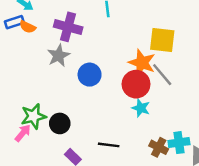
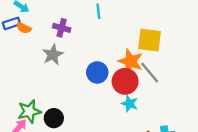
purple cross: (68, 27) -> (62, 28), size x0.7
blue circle: (90, 75) -> (97, 72), moved

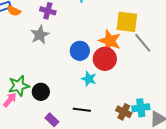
gray line: (150, 72) -> (143, 43), moved
cyan star: (130, 104) -> (89, 79), moved

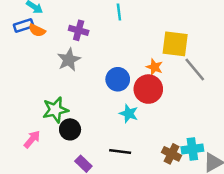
orange star: (110, 41) -> (154, 67), size x0.6
green star: (19, 86) -> (55, 110), moved

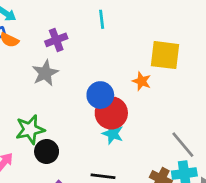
purple cross: (79, 30) -> (56, 40), turned -36
gray line: (195, 69) -> (183, 145), moved
red circle: (148, 89) -> (111, 113), moved

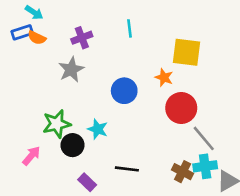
cyan line: (102, 19) -> (130, 28), moved
red circle: (111, 113) -> (181, 108), moved
cyan star: (113, 134) -> (98, 129), moved

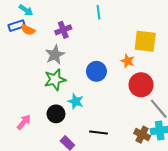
cyan line: (130, 28) -> (99, 12), moved
green star: (57, 124) -> (55, 80), moved

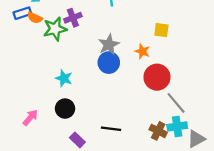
yellow square: (145, 41) -> (161, 30), size x0.6
gray star: (55, 55) -> (109, 45), moved
green star: (55, 80) -> (55, 29), moved
cyan star: (76, 101) -> (64, 78), moved

